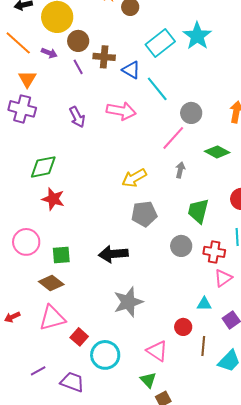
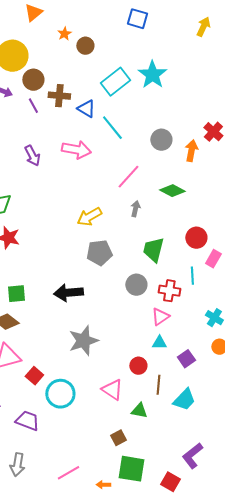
gray circle: (191, 113) -> (161, 140), moved
pink triangle: (223, 278) -> (160, 317), moved
green triangle: (148, 380) -> (139, 411), moved, turned -36

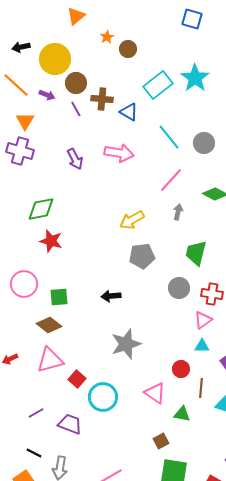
blue square: (137, 19) -> (192, 19), moved
cyan line: (112, 128) -> (169, 137), moved
black arrow: (68, 293) -> (111, 296), size x0.7

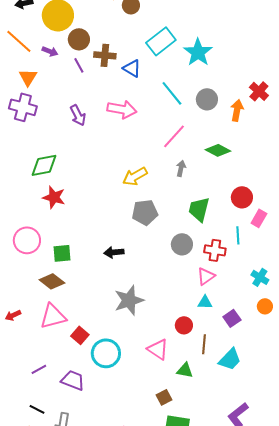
cyan star: (195, 78) -> (198, 52), moved

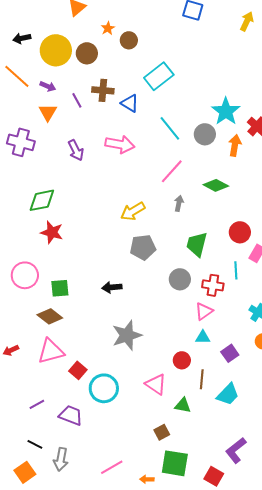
brown circle: (79, 39) -> (87, 53), moved
cyan star: (198, 52) -> (226, 111), moved
orange triangle: (28, 77) -> (48, 112), moved

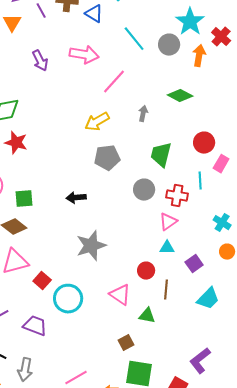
pink line: (172, 171) -> (114, 82), moved
cyan trapezoid: (228, 394) -> (208, 299), moved

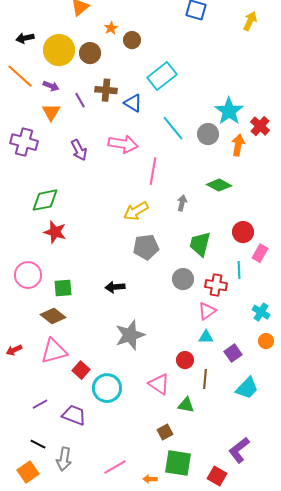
pink line: (114, 82) -> (153, 171), turned -32

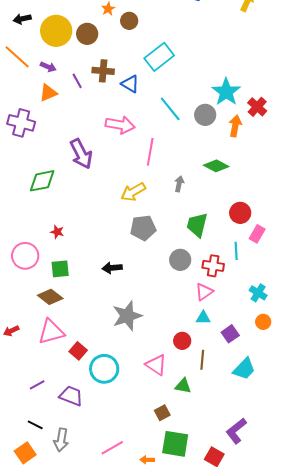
orange triangle: (51, 112) -> (48, 93), turned 36
purple arrow: (79, 150) -> (81, 154), moved, size x1.4
red star: (55, 232) -> (57, 232), moved, size x0.6

